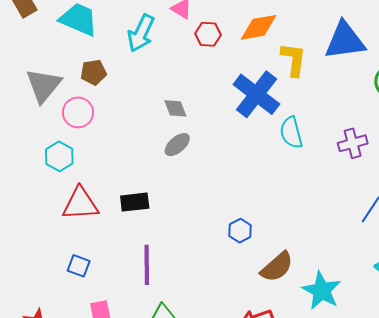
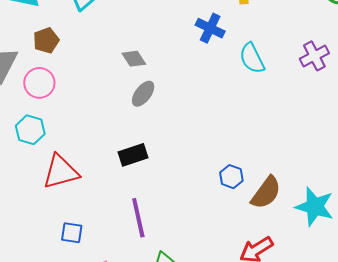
blue cross: (256, 94) -> (210, 28), size x0.6
black rectangle: (135, 202) -> (133, 155), moved
blue hexagon: (240, 231) -> (231, 177), moved

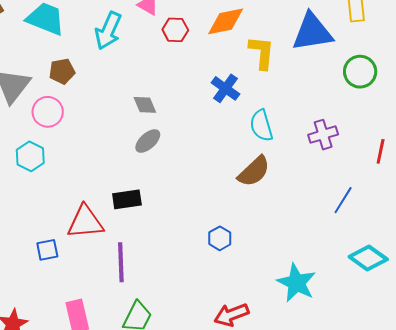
red triangle: (61, 172) -> (85, 222), moved
brown semicircle: (266, 193) -> (254, 171), moved
blue square: (72, 233) -> (47, 250), moved, turned -30

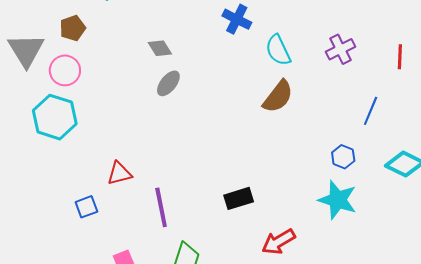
cyan hexagon: (30, 156) -> (55, 117), size x1.5
black rectangle: (127, 199) -> (239, 198), moved
red triangle: (85, 222) -> (119, 173), size x0.7
blue hexagon: (220, 238) -> (343, 157), moved

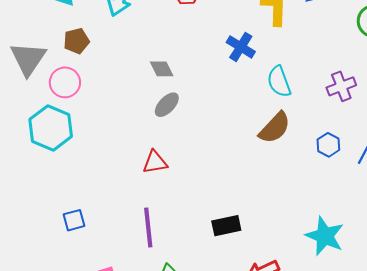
blue hexagon: (343, 157) -> (328, 145), moved
red triangle: (119, 173) -> (155, 162), moved

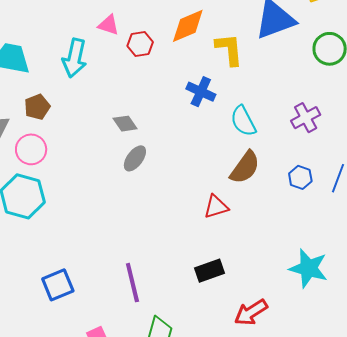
red triangle: (155, 162) -> (216, 207), moved
blue square: (74, 220) -> (58, 285), size x1.4

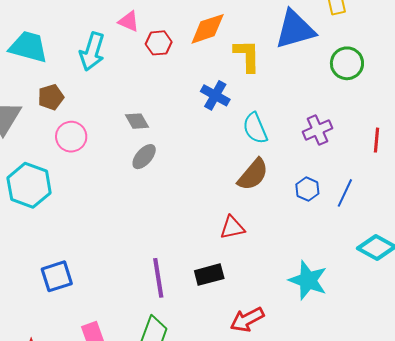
pink circle: (31, 149) -> (71, 137), moved
red triangle: (216, 207) -> (232, 227), moved
purple line: (132, 283) -> (158, 278), moved

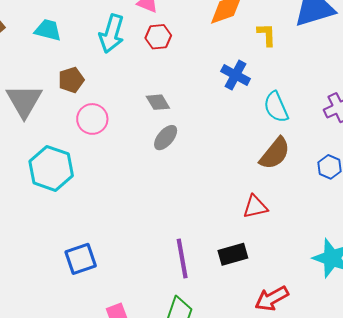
red hexagon: (159, 43) -> (158, 37), moved
cyan trapezoid: (28, 47) -> (48, 30), size x0.7
yellow L-shape: (247, 56) -> (267, 35), size x0.7

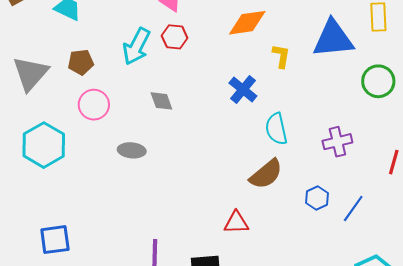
cyan arrow: (112, 34) -> (136, 46), moved
gray ellipse: (166, 138) -> (132, 150), moved, turned 44

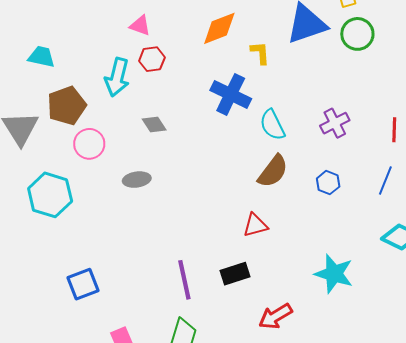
brown pentagon: (81, 62) -> (67, 106), size x1.5
green circle: (378, 81) -> (357, 34), moved
blue cross: (243, 90) -> (231, 94), size x1.4
blue line: (353, 208) -> (385, 181), moved

